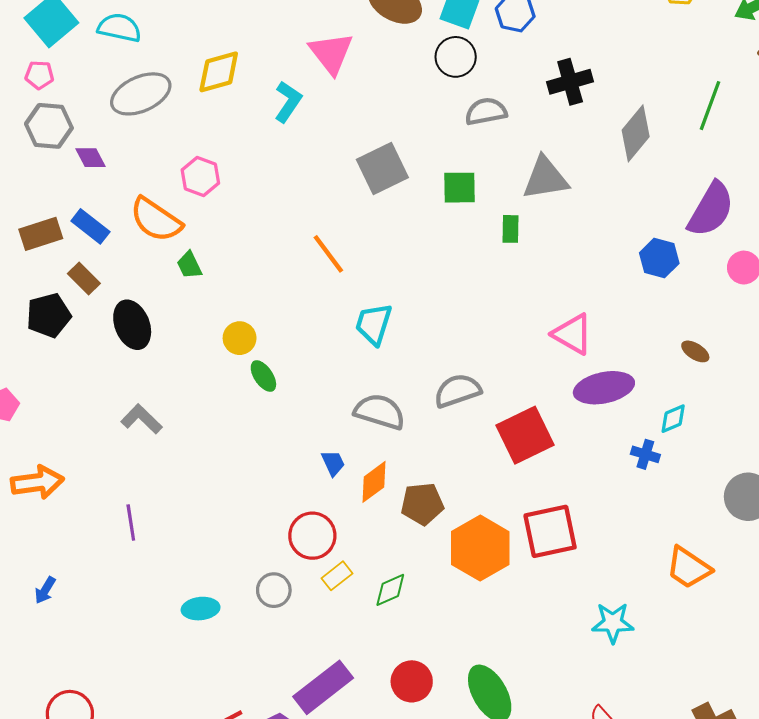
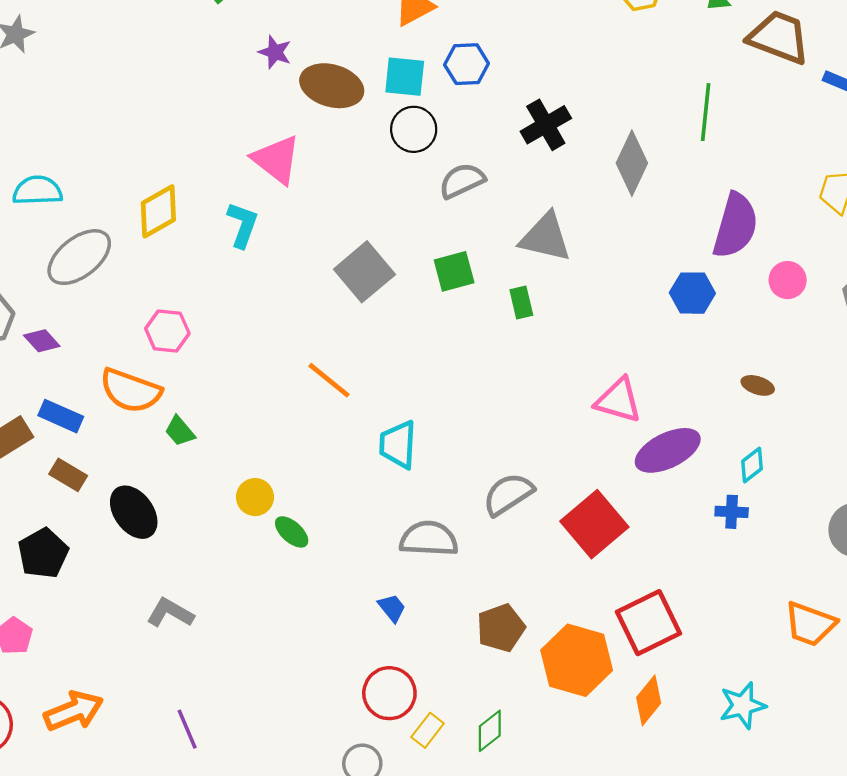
gray triangle: (545, 178) -> (545, 237), turned 36
black pentagon: (49, 315) -> (43, 553), moved
orange diamond: (374, 482) -> (649, 700), moved

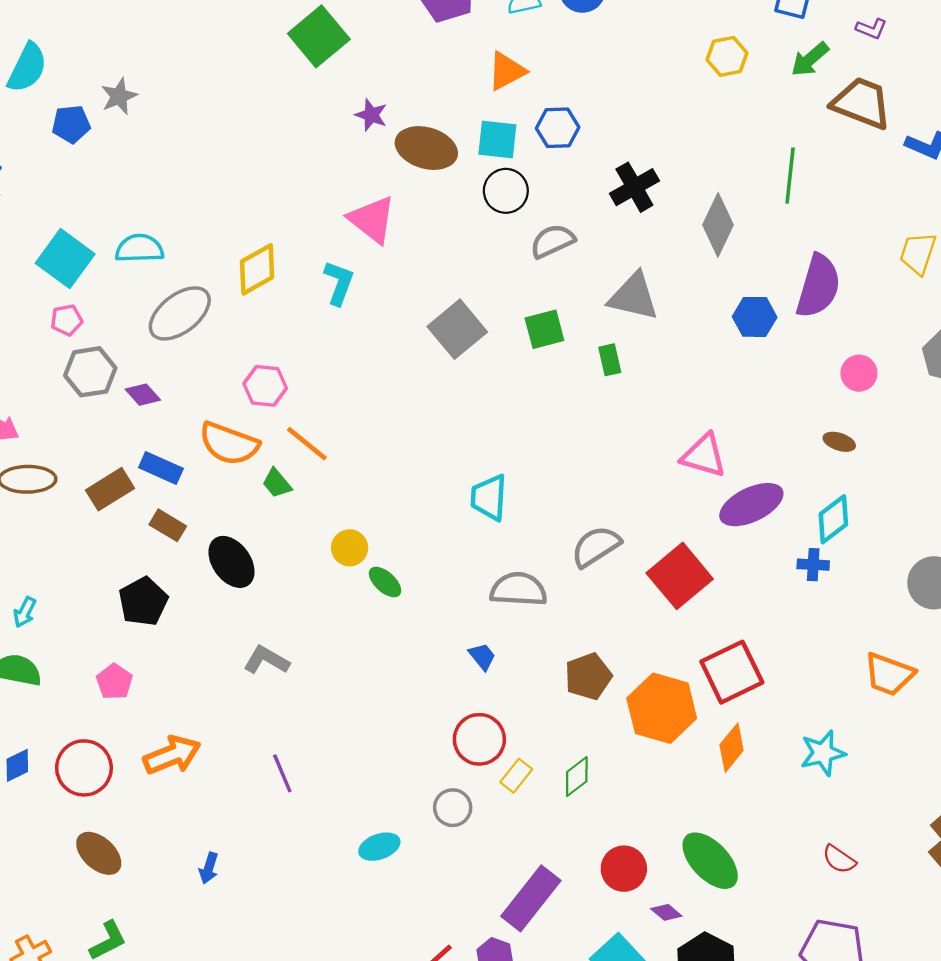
pink circle: (788, 280) -> (859, 373), moved
blue hexagon: (692, 293) -> (755, 317), moved
orange line: (329, 380) -> (307, 444), moved
cyan diamond: (752, 465) -> (833, 519), size x1.4

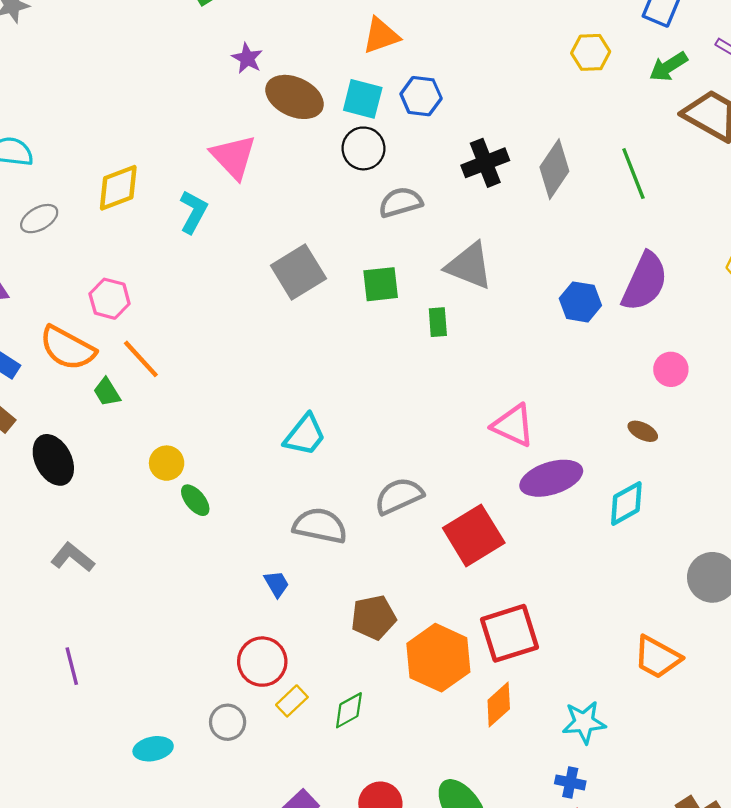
green line: (790, 176) -> (633, 174), turned -36
gray diamond: (718, 225) -> (554, 169), moved
gray ellipse: (180, 313) -> (39, 219), size x0.6
cyan trapezoid: (489, 498) -> (305, 435), turned -153
blue cross: (813, 565) -> (570, 782), moved

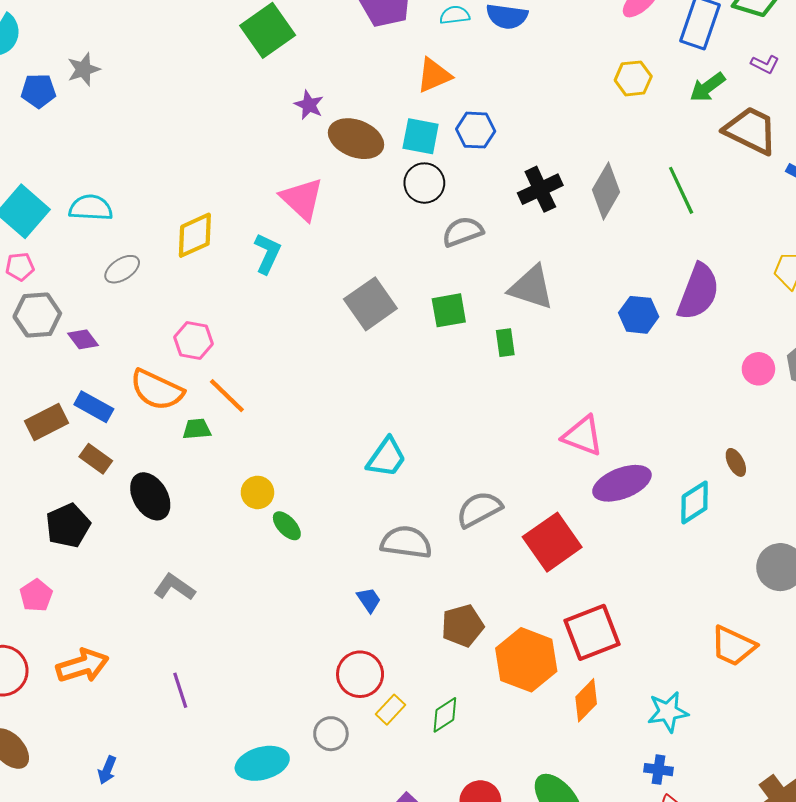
pink circle: (671, 369) -> (758, 369), moved
green trapezoid: (107, 392) -> (197, 429), turned 120
brown ellipse: (643, 431) -> (736, 462), moved, turned 40
cyan ellipse: (153, 749) -> (262, 763), size x1.4

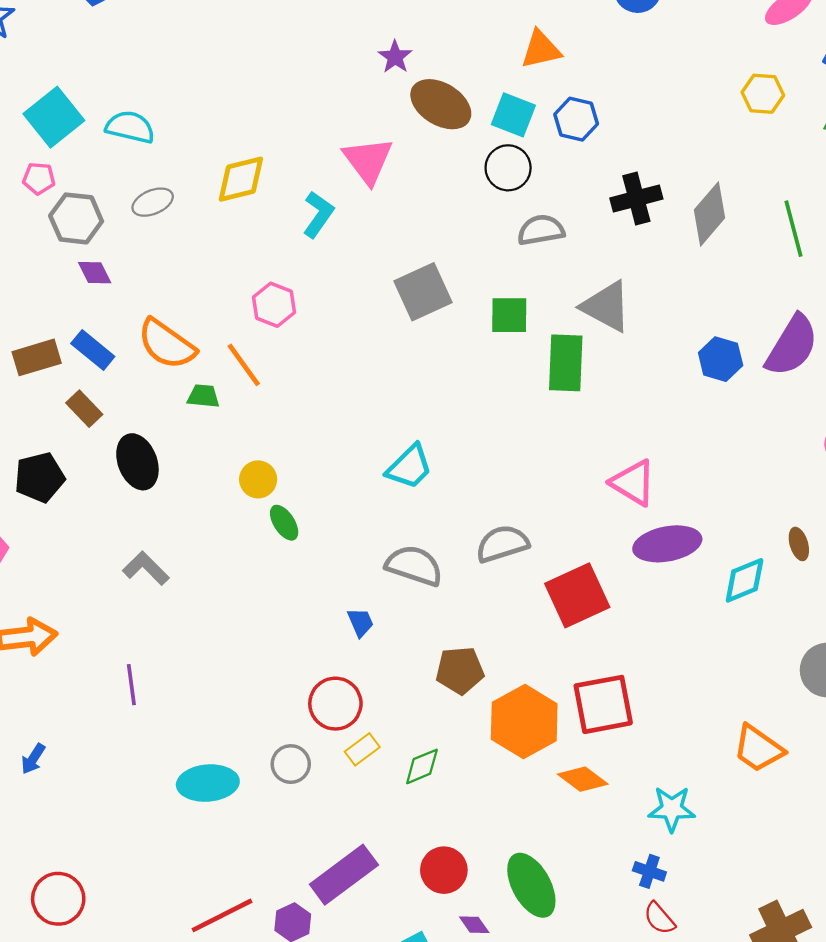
gray hexagon: (37, 315) -> (76, 218), moved
pink hexagon: (194, 341) -> (274, 305), moved
green rectangle: (505, 343) -> (566, 363), size x1.8
orange diamond: (586, 700) -> (583, 779), turned 72

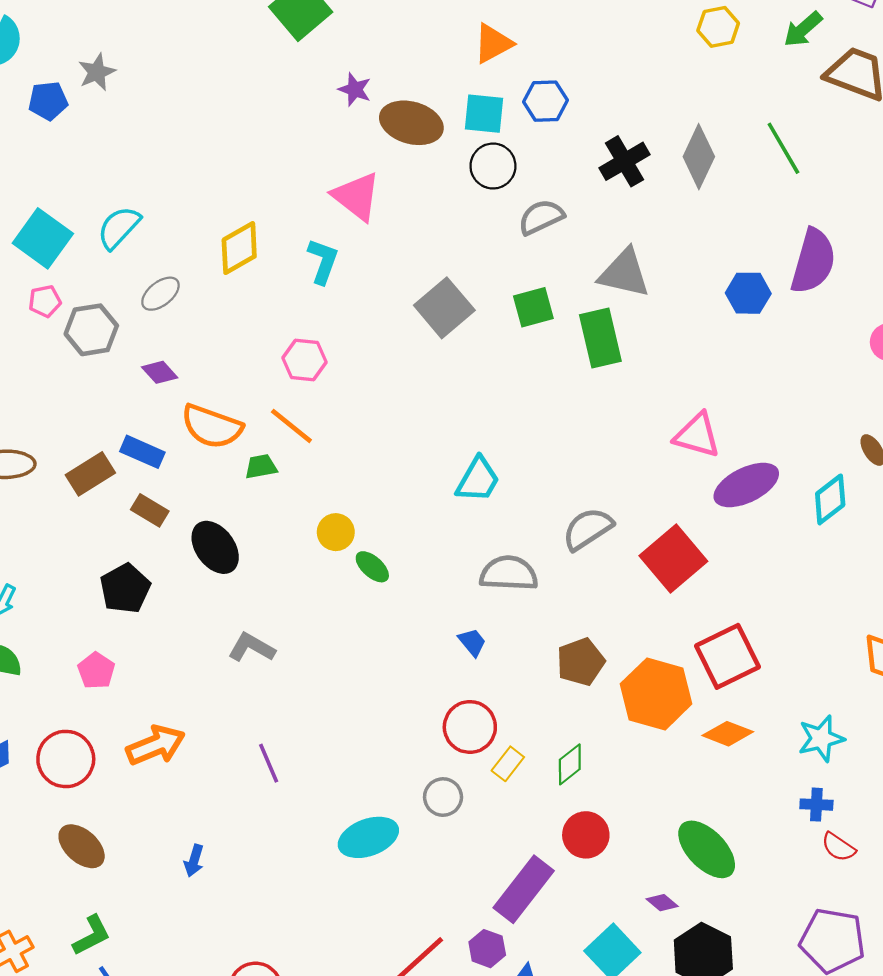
cyan semicircle: (130, 127) -> (119, 228), turned -45
purple diamond: (95, 273) -> (160, 372), moved
red circle: (444, 870) -> (586, 835), moved

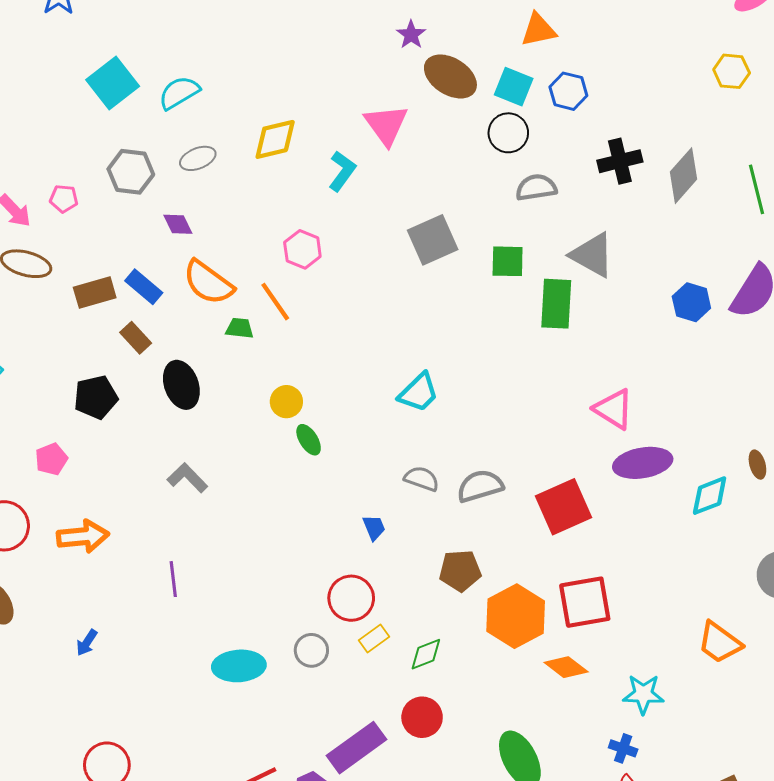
pink pentagon: (45, 301) -> (64, 199), moved
gray semicircle: (588, 529) -> (480, 486), moved
gray semicircle: (509, 573) -> (422, 479), size x0.7

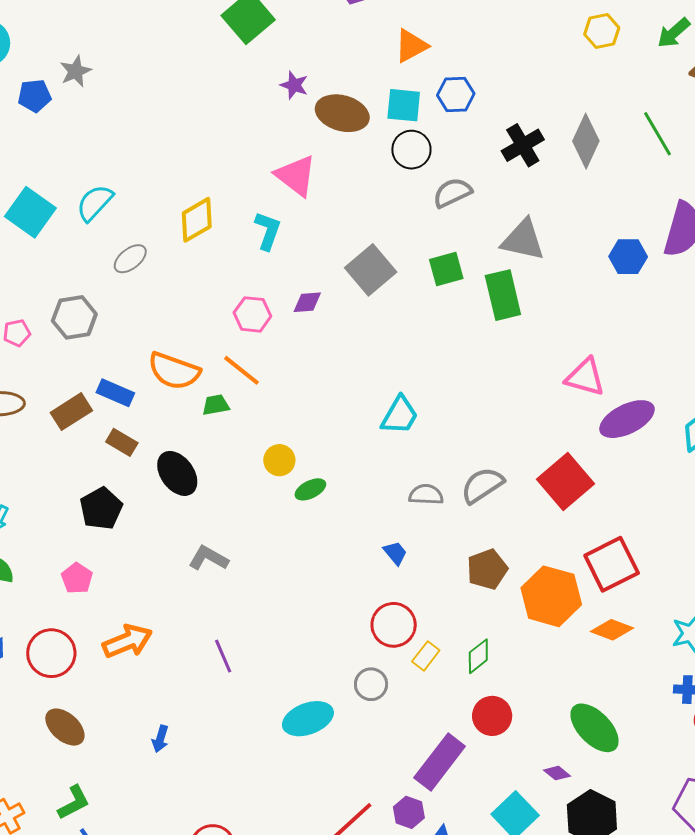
gray hexagon: (131, 172) -> (74, 317), moved
purple diamond: (178, 224) -> (307, 302), moved, turned -52
green ellipse: (309, 440) -> (310, 489), turned -68

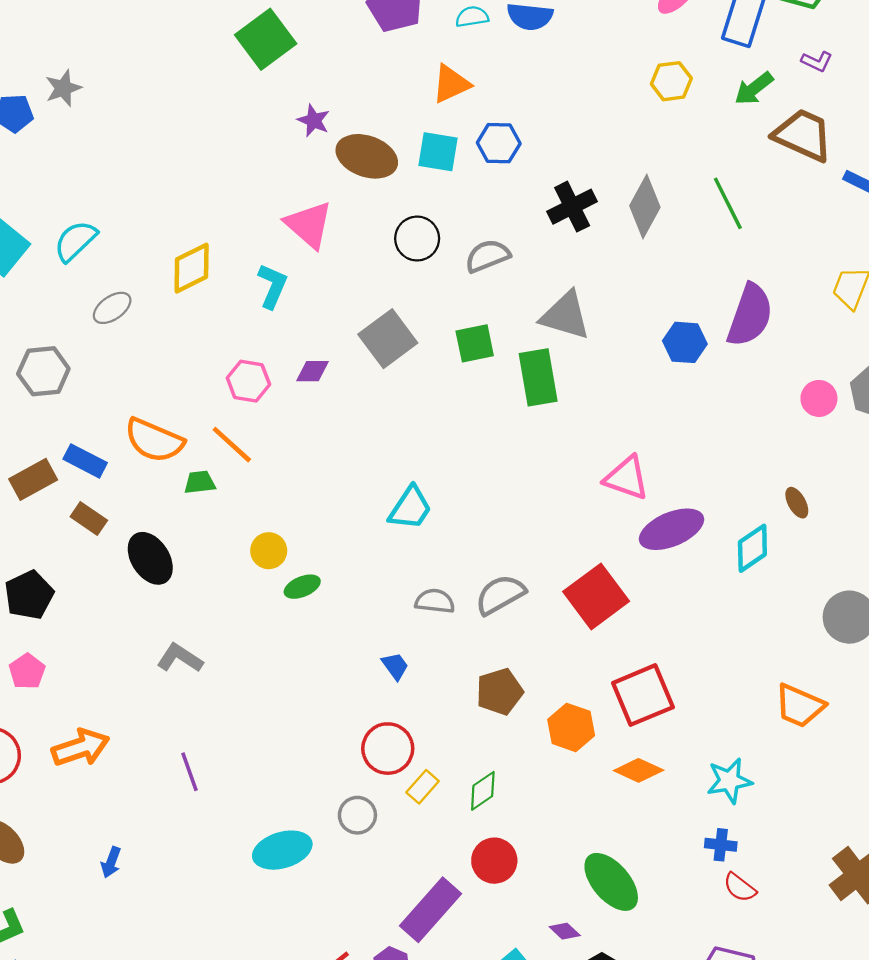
black circle: (411, 150) -> (417, 239), moved
black pentagon: (101, 509) -> (29, 595), moved
orange hexagon: (551, 596) -> (571, 727), size x0.7

